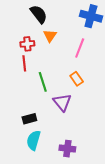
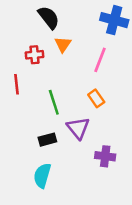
red line: (24, 63) -> (17, 84), moved
black rectangle: (29, 119) -> (47, 140), moved
purple cross: (67, 149) -> (105, 156), moved

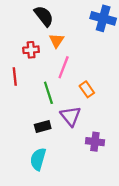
pink line: (100, 60) -> (64, 67), moved

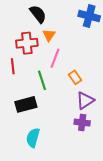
red cross: (31, 50) -> (27, 43), size x1.5
purple triangle: (71, 116) -> (85, 100), moved, turned 36
black rectangle: (43, 127) -> (26, 104), moved, size x1.5

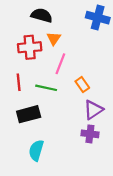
black semicircle: (38, 14) -> (42, 15), turned -36
red line: (13, 66) -> (19, 82), moved
green line: (42, 80) -> (46, 88), turned -60

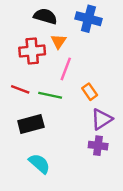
blue cross: (98, 18) -> (88, 19), moved
red line: (19, 82) -> (20, 89), turned -63
cyan semicircle: (36, 150) -> (39, 164), turned 115

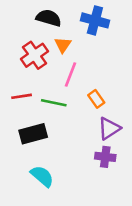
red cross: (32, 51) -> (34, 55), turned -30
red line: (20, 89) -> (22, 96), turned -30

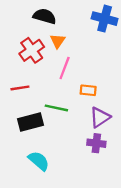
blue cross: (95, 20) -> (105, 19), moved
orange rectangle: (96, 99) -> (88, 90), turned -49
green line: (54, 103) -> (56, 108), moved

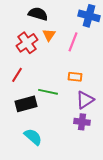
pink line: (65, 68) -> (73, 42), moved
red line: (20, 88) -> (17, 75), turned -49

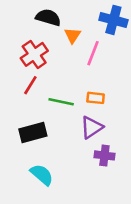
orange triangle: (49, 35) -> (73, 35), moved
red line: (17, 75) -> (30, 85), moved
green line: (48, 92) -> (61, 102), moved
purple triangle: (85, 100) -> (92, 127), moved

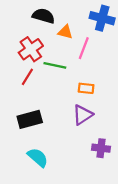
orange triangle: (73, 35) -> (65, 32), turned -49
green line: (61, 102) -> (55, 65), moved
purple cross: (104, 155) -> (101, 148), moved

